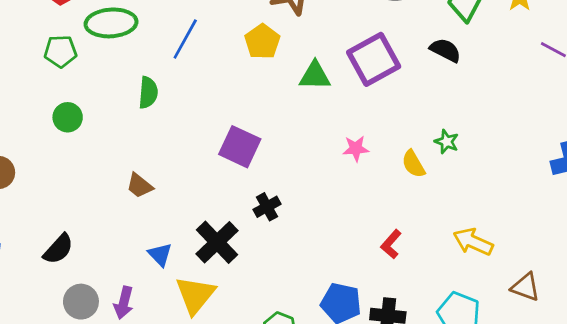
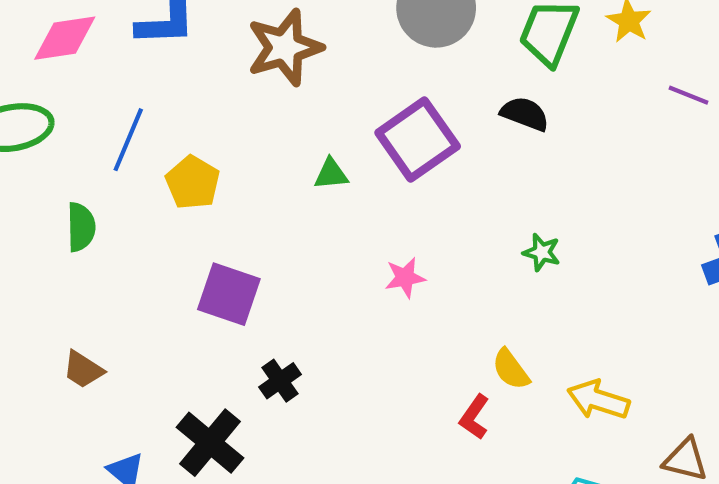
yellow pentagon: (262, 42) -> (193, 182), moved
green triangle: (315, 76) -> (331, 174), size x0.7
yellow semicircle: (413, 164) -> (511, 369), moved

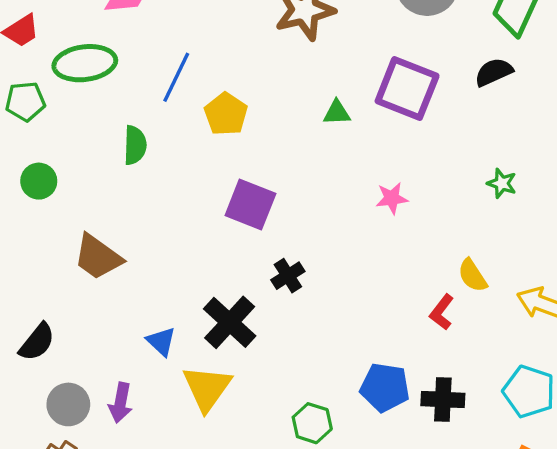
black semicircle: (525, 114) -> (494, 72), turned -48
purple square: (418, 140) -> (407, 88), turned -36
brown trapezoid: (83, 370) -> (98, 257), moved, size x1.5

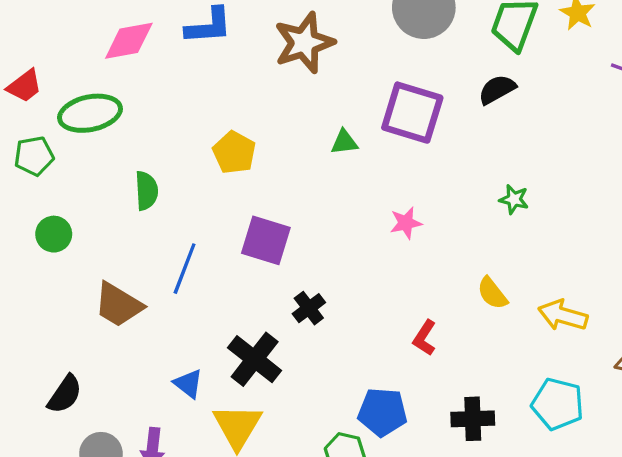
blue line: (176, 77) -> (185, 269), moved
red L-shape: (442, 312) -> (425, 338), moved
blue pentagon: (385, 387) -> (382, 412), moved

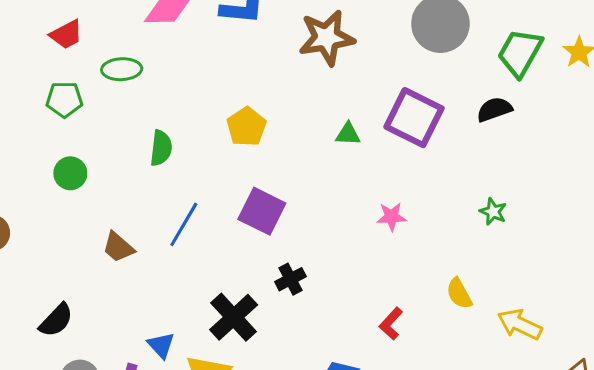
green ellipse: (90, 113) -> (122, 69), size x0.7
brown trapezoid: (118, 305) -> (118, 247), size x0.7
blue triangle: (188, 384) -> (161, 345), moved

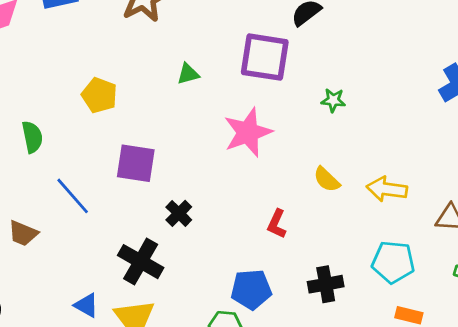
purple square: (414, 118) -> (265, 57), moved
pink star: (391, 217) -> (248, 132), size x1.8
blue line: (184, 224) -> (73, 196), turned -54

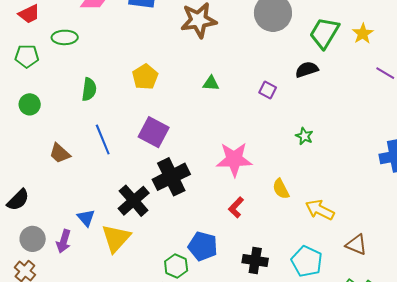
purple square: (265, 57) -> (268, 90), size x0.5
pink star: (248, 132) -> (234, 159), moved
black cross: (179, 213) -> (171, 177), size x1.8

